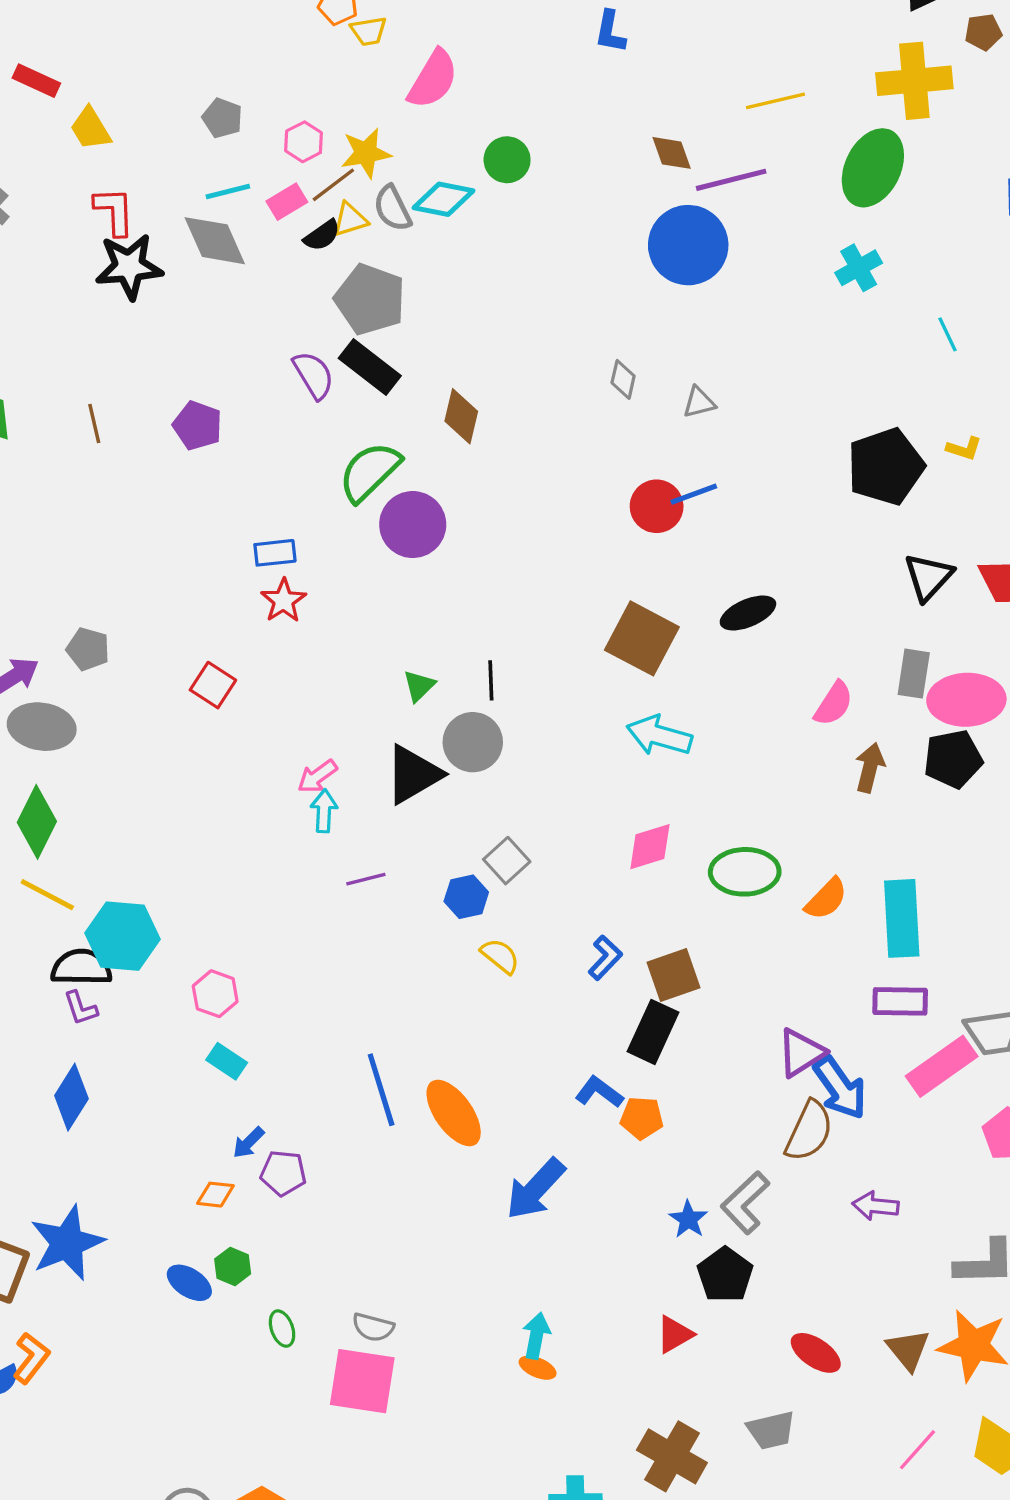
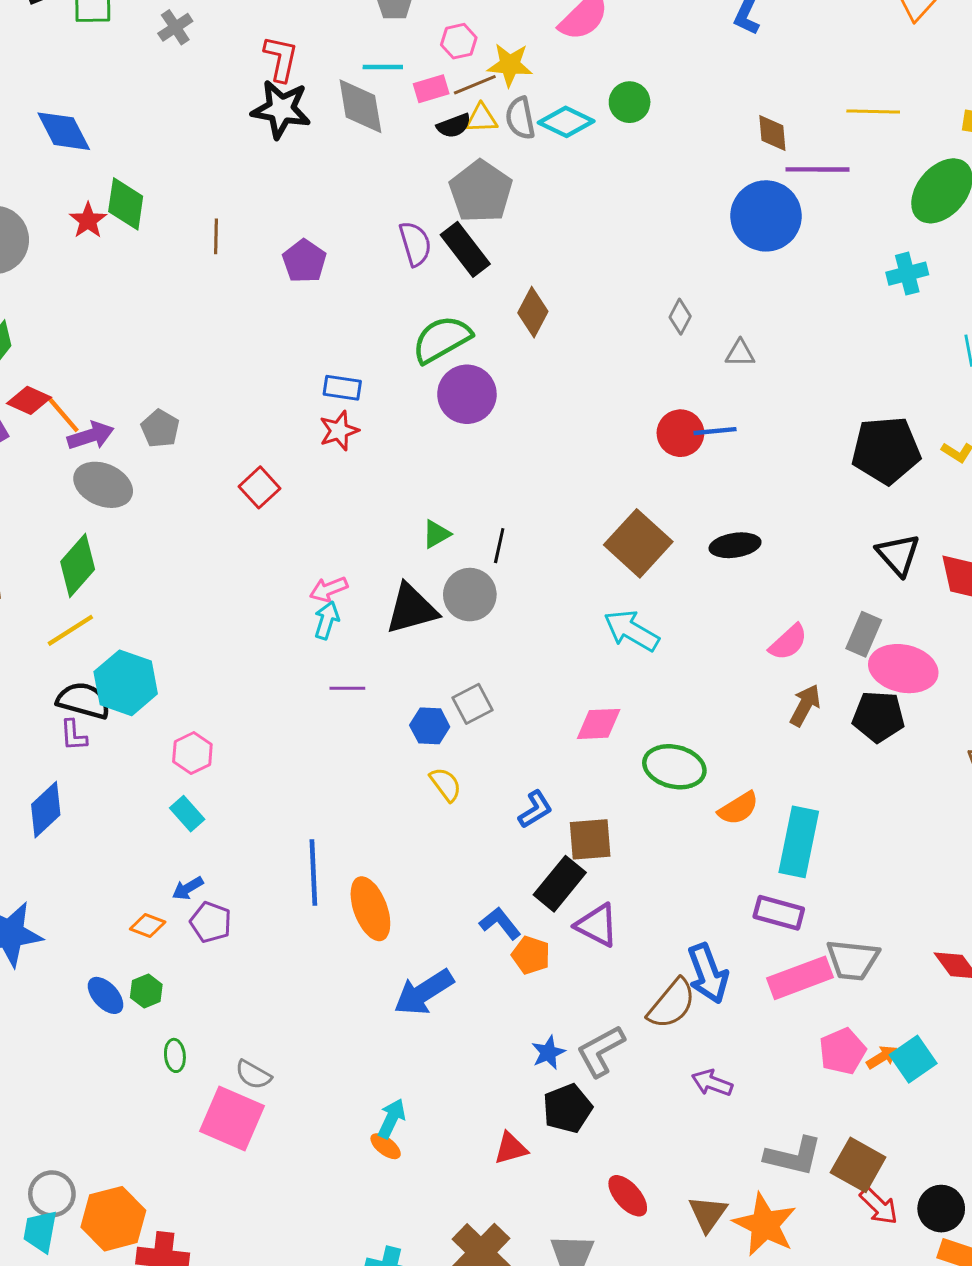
black triangle: (928, 577) -> (898, 555), turned -39
yellow line: (47, 895) -> (70, 630), turned -75
purple triangle: (801, 1053) -> (597, 925), moved, turned 45

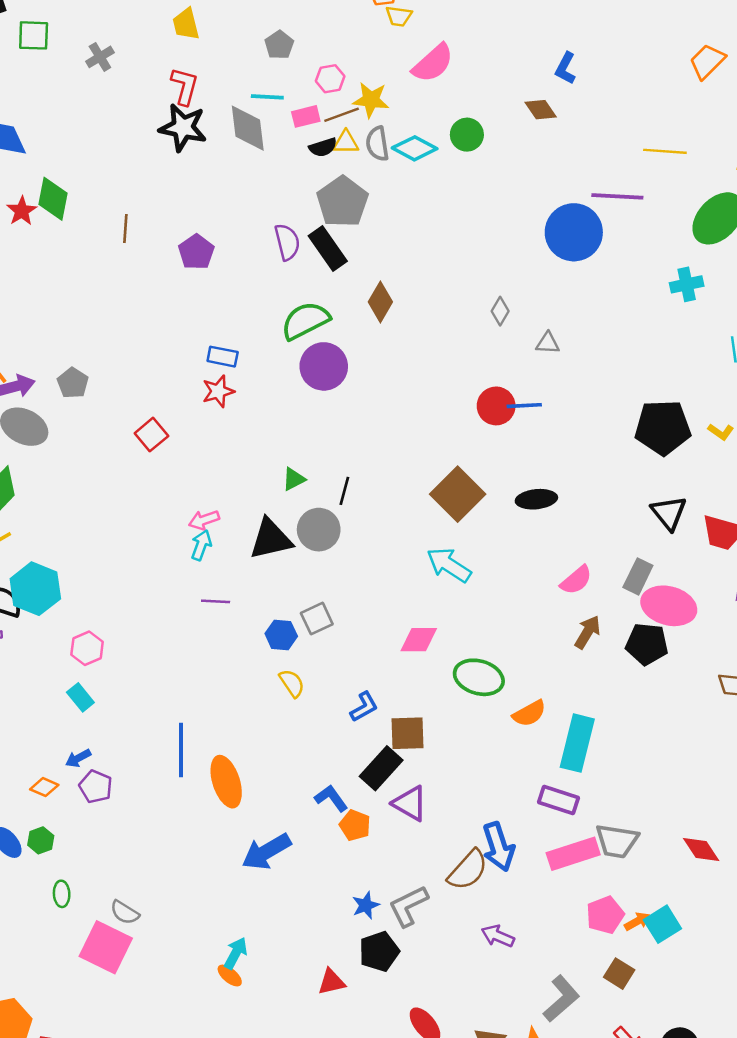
brown diamond: (772, 133) -> (541, 110), moved, turned -32
gray L-shape: (793, 1156) -> (561, 999), turned -57
brown square: (858, 1165) -> (619, 974), moved, size x0.7

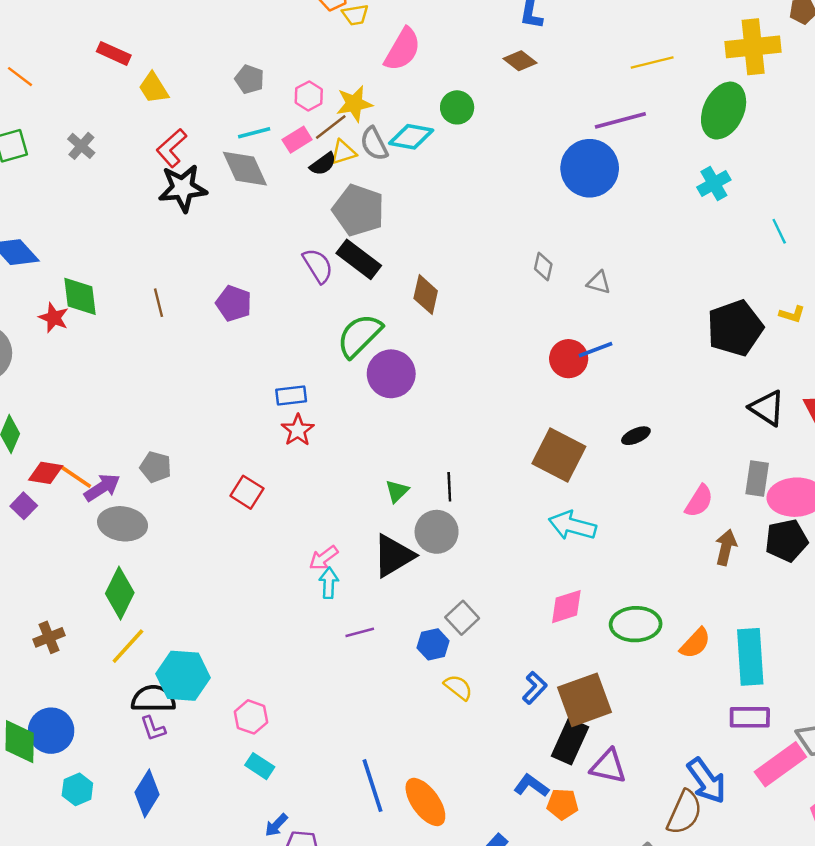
red L-shape: (185, 86) -> (171, 148), turned -129
gray triangle: (548, 343) -> (599, 283), turned 30
black ellipse: (536, 499) -> (636, 436), size x0.7
brown square: (408, 733) -> (584, 700), size x1.4

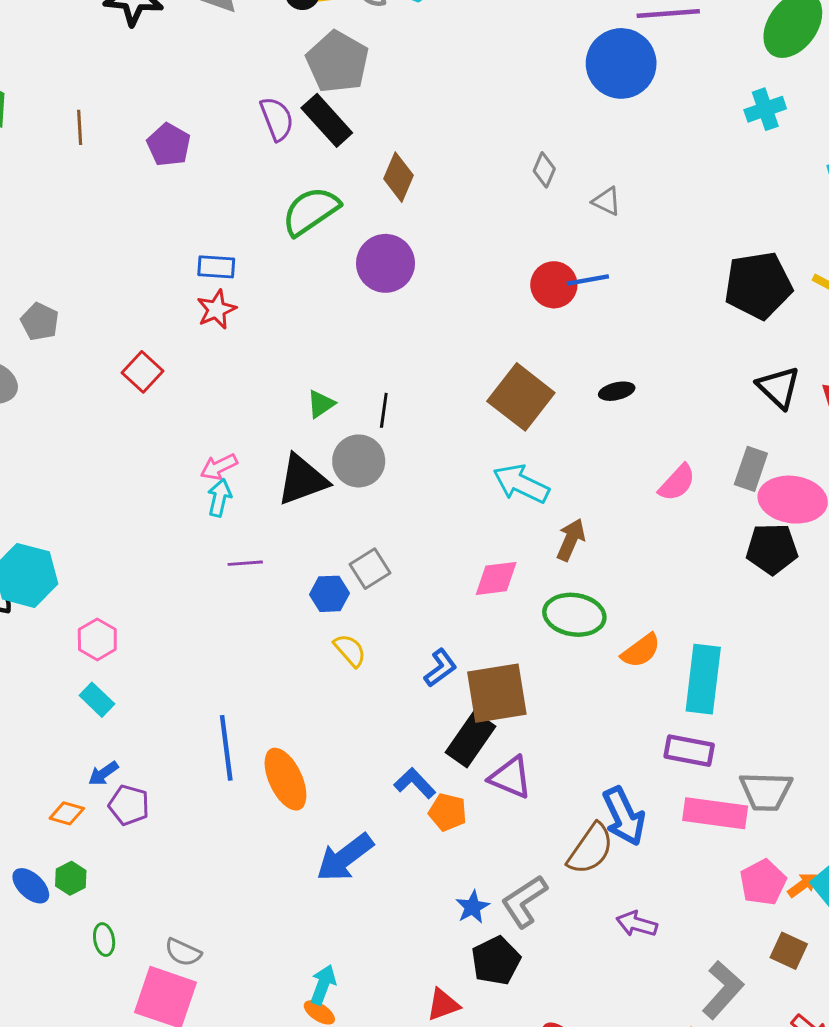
purple circle: (391, 374) -> (385, 263), moved
brown arrow: (726, 547) -> (571, 540), moved
pink rectangle: (780, 764) -> (715, 813), turned 33

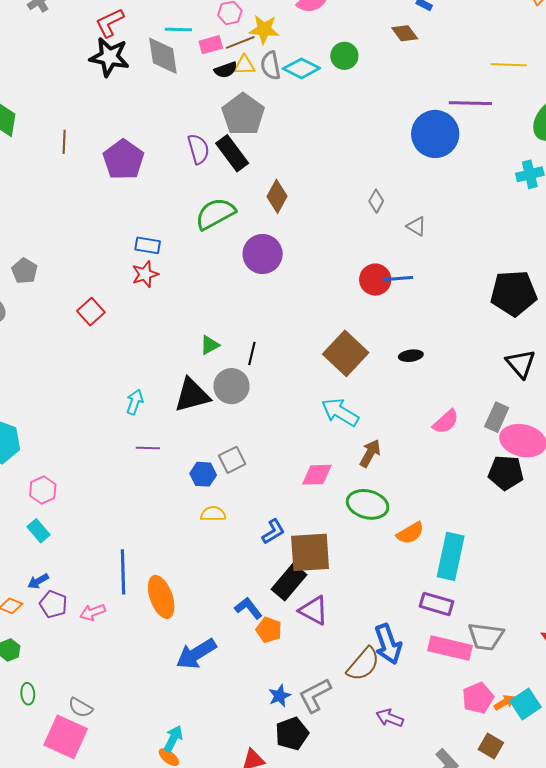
purple pentagon: (169, 145) -> (123, 160), size x1.4
pink arrow: (219, 467) -> (93, 612), moved
yellow semicircle: (350, 650) -> (213, 514), turned -55

